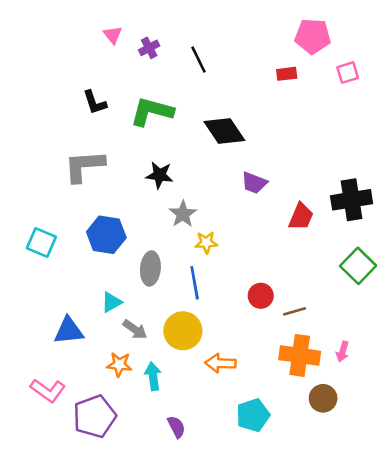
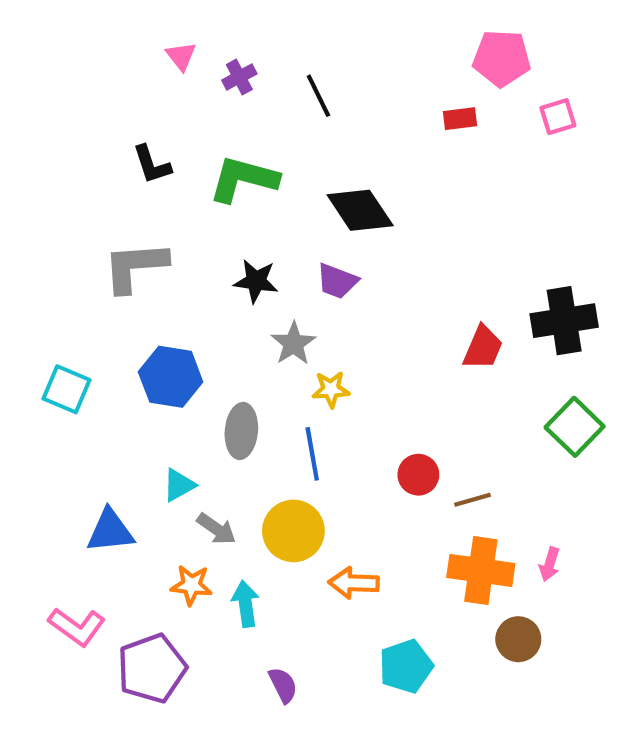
purple trapezoid: (254, 183) -> (337, 281), moved

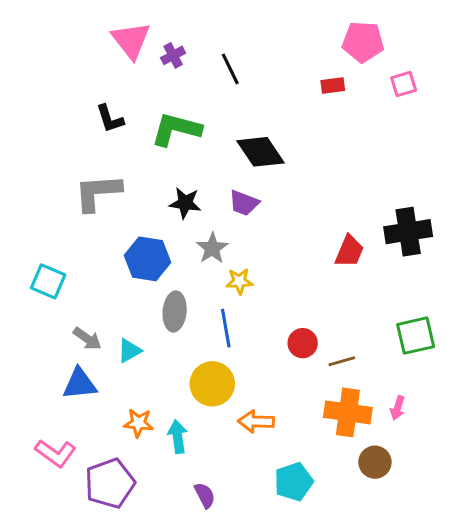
pink triangle: (181, 56) -> (131, 40), size x1.8
blue hexagon: (171, 377) -> (147, 259), moved
green square: (575, 427) -> (416, 336), moved, turned 33
gray arrow: (216, 529) -> (87, 339), moved

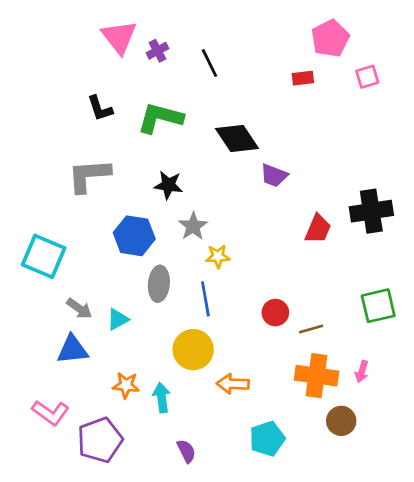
pink pentagon: (363, 42) -> (330, 38), turned -30
purple trapezoid: (244, 203) -> (274, 175), moved
cyan square: (48, 281) -> (44, 256), size x1.4

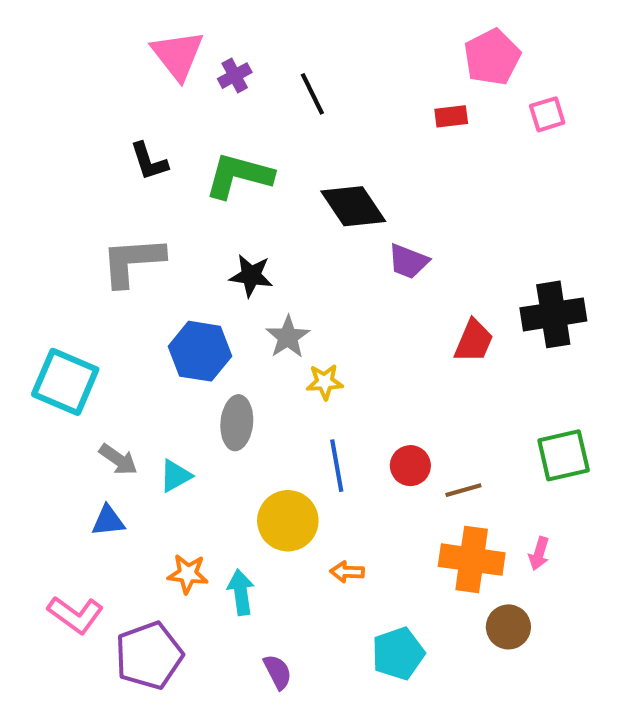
blue line: (205, 299) -> (337, 466), moved
blue triangle: (72, 350) -> (108, 521), size x0.7
orange arrow: (233, 384) -> (347, 572), size x0.7

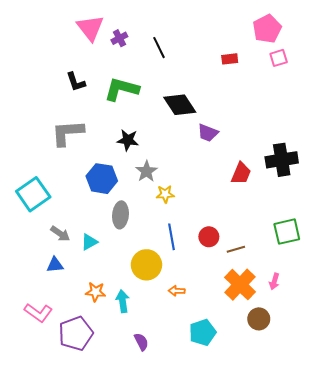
pink pentagon: (492, 57) -> (267, 29), moved
cyan square: (65, 382) -> (33, 194), turned 32
orange cross: (472, 560) -> (240, 285), turned 36

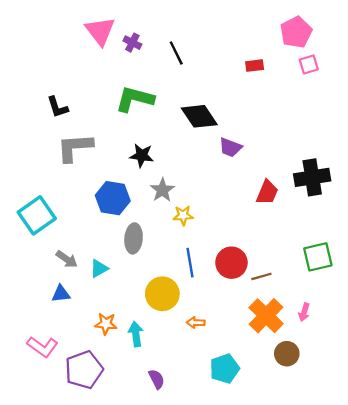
purple cross: (119, 38) -> (132, 43), turned -35
black L-shape: (76, 82) -> (57, 107), moved
red circle: (209, 237) -> (231, 263), size x1.4

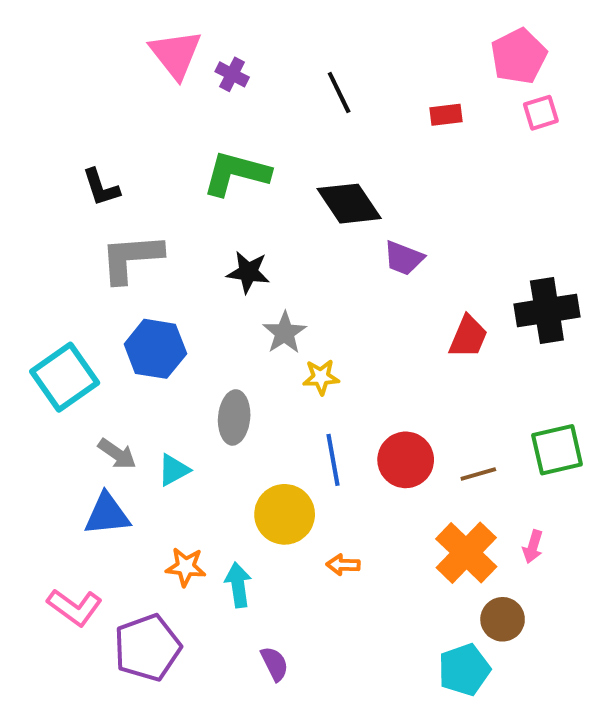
black line: (176, 53) -> (339, 93), moved
blue hexagon: (113, 198) -> (155, 349), moved
brown line: (261, 276) -> (478, 474), moved
blue triangle: (61, 294) -> (107, 514), size x1.4
cyan pentagon: (225, 369) -> (464, 670), moved

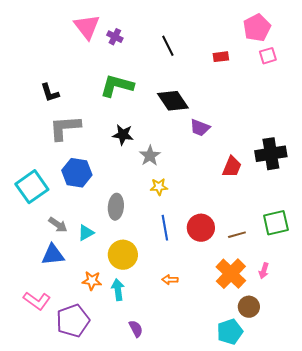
gray star: (285, 333) -> (150, 156), moved
yellow circle: (285, 514) -> (123, 255), moved

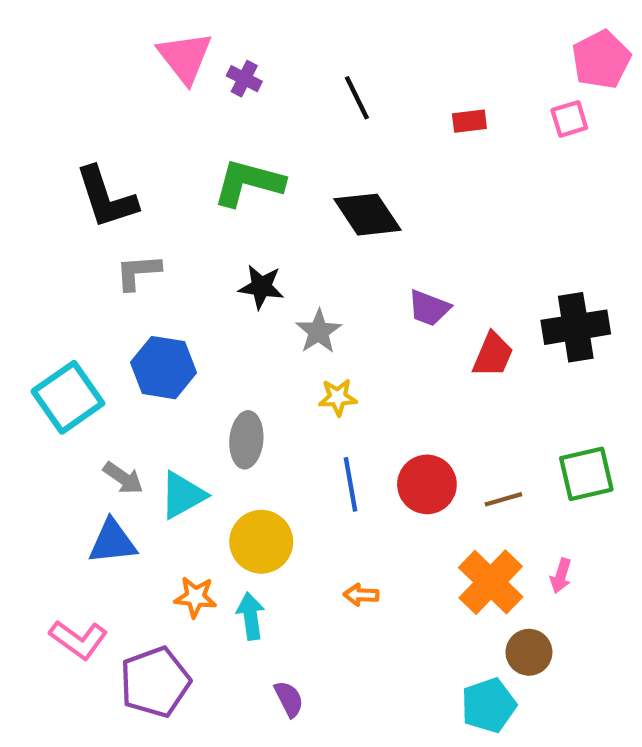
pink pentagon: (257, 28) -> (601, 59), moved
black L-shape: (50, 93) -> (106, 198), size x1.6
gray L-shape: (65, 128) -> (138, 272), size x0.7
purple trapezoid: (200, 128) -> (429, 308), moved
cyan triangle: (86, 233) -> (183, 495), size x1.4

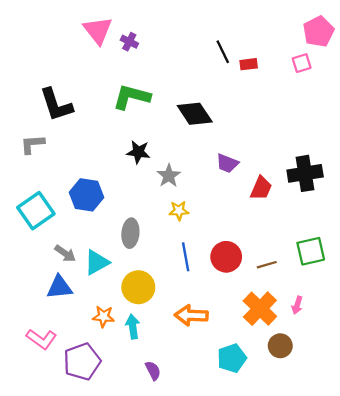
black line: (357, 98) -> (223, 52), moved
gray L-shape: (138, 272) -> (32, 144), moved
orange arrow: (361, 595) -> (191, 315), size x1.8
cyan pentagon: (489, 705) -> (232, 358), moved

